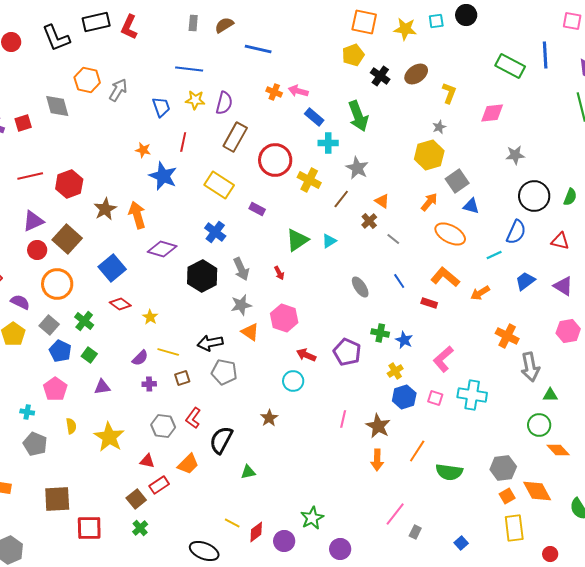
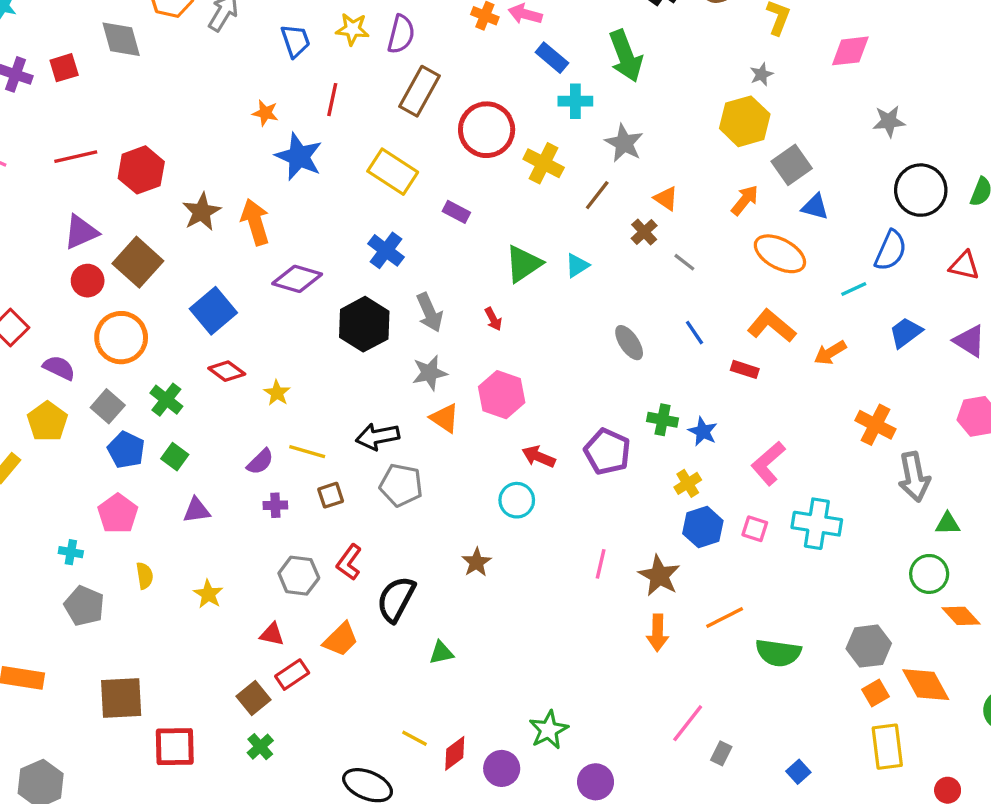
yellow star: (109, 437) -> (208, 594), size x0.6
orange line: (417, 451) -> (725, 618), turned 30

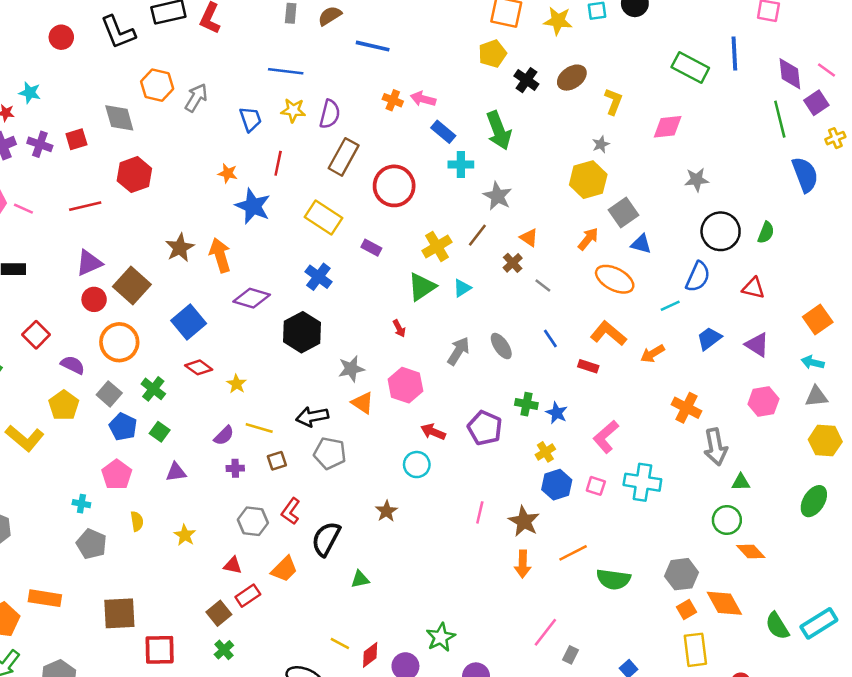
yellow cross: (544, 163) -> (437, 246), moved, turned 32
red hexagon: (141, 170) -> (134, 175), moved
gray arrow: (430, 312) -> (458, 351), moved, turned -124

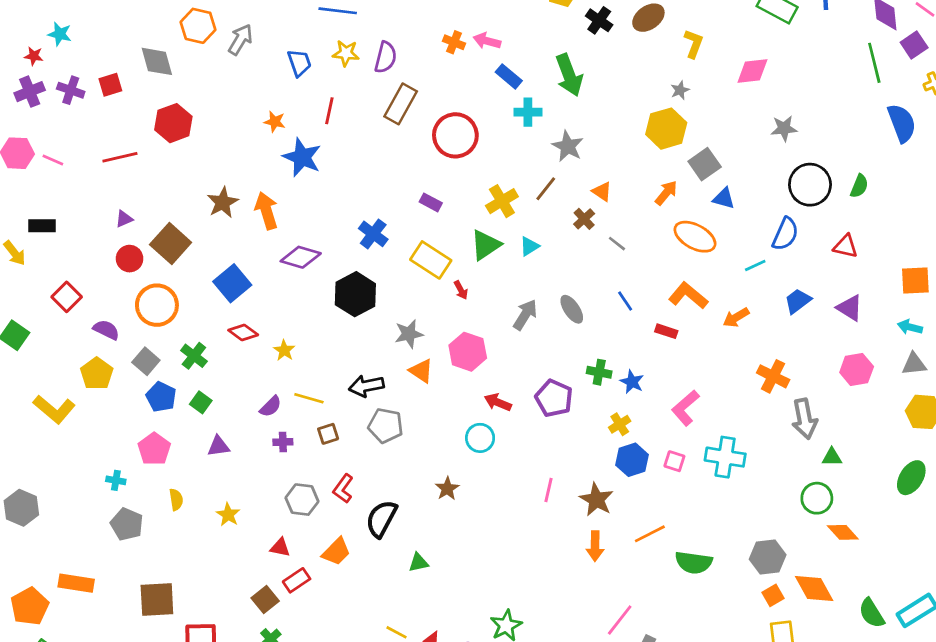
yellow rectangle: (323, 217) -> (431, 260), moved
purple triangle: (89, 263) -> (124, 219), size x0.6
orange square: (818, 320) -> (915, 280), turned 32

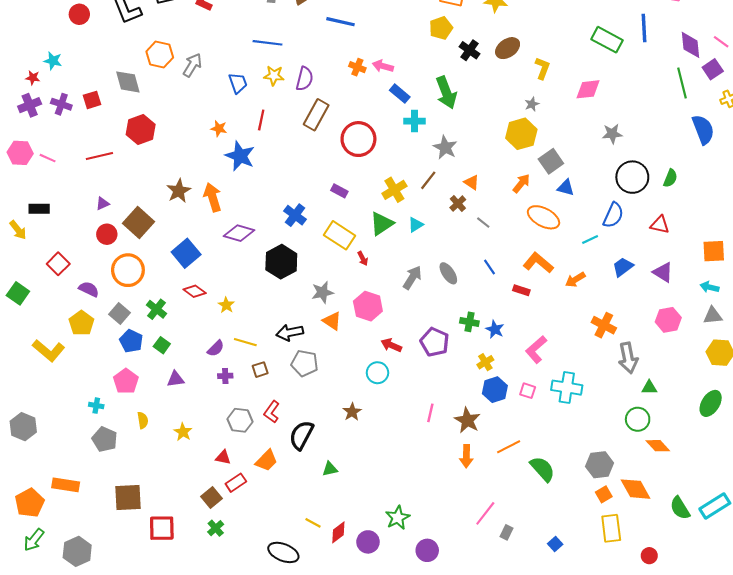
green semicircle: (694, 563) -> (542, 469), turned -140

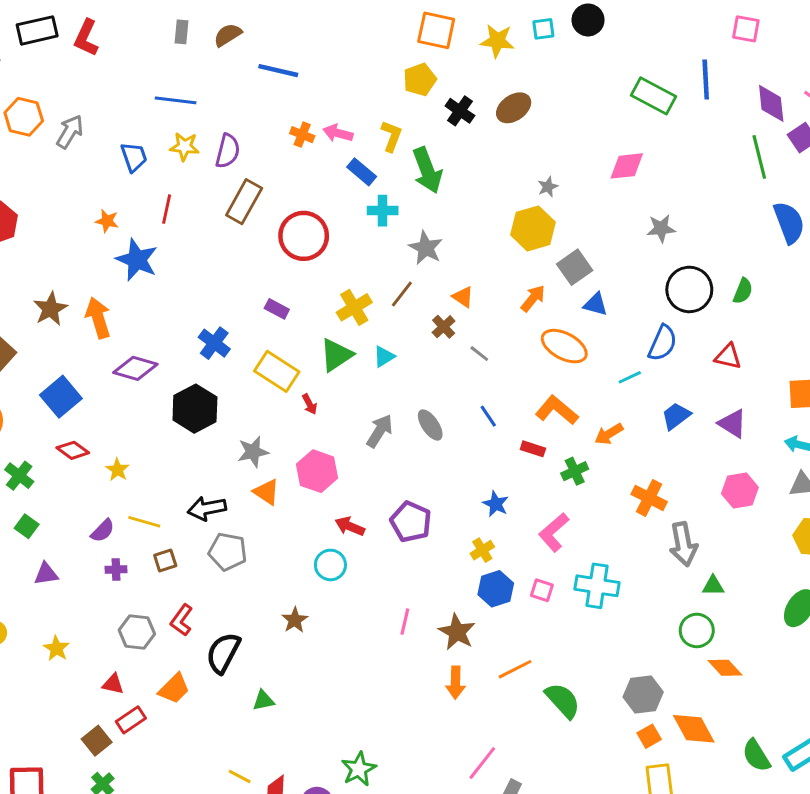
yellow L-shape: (542, 68) -> (391, 136), moved
green cross: (469, 322) -> (575, 471), moved, turned -36

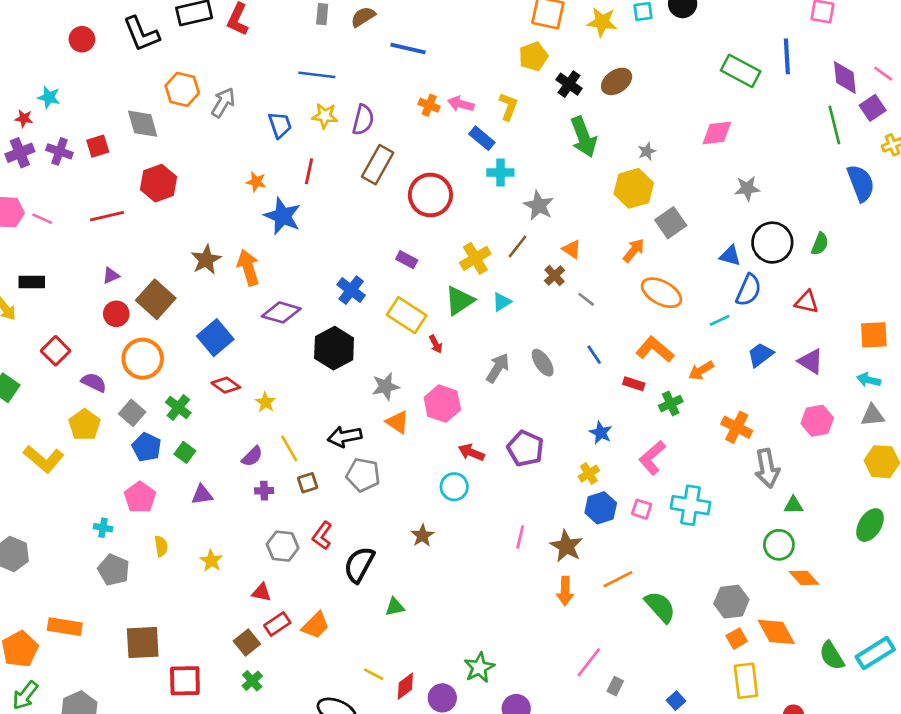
green arrow: (427, 170) -> (584, 137), moved
blue triangle: (595, 304) -> (730, 256), moved
yellow line: (144, 522) -> (289, 448), turned 44
orange trapezoid: (174, 689) -> (316, 625), moved

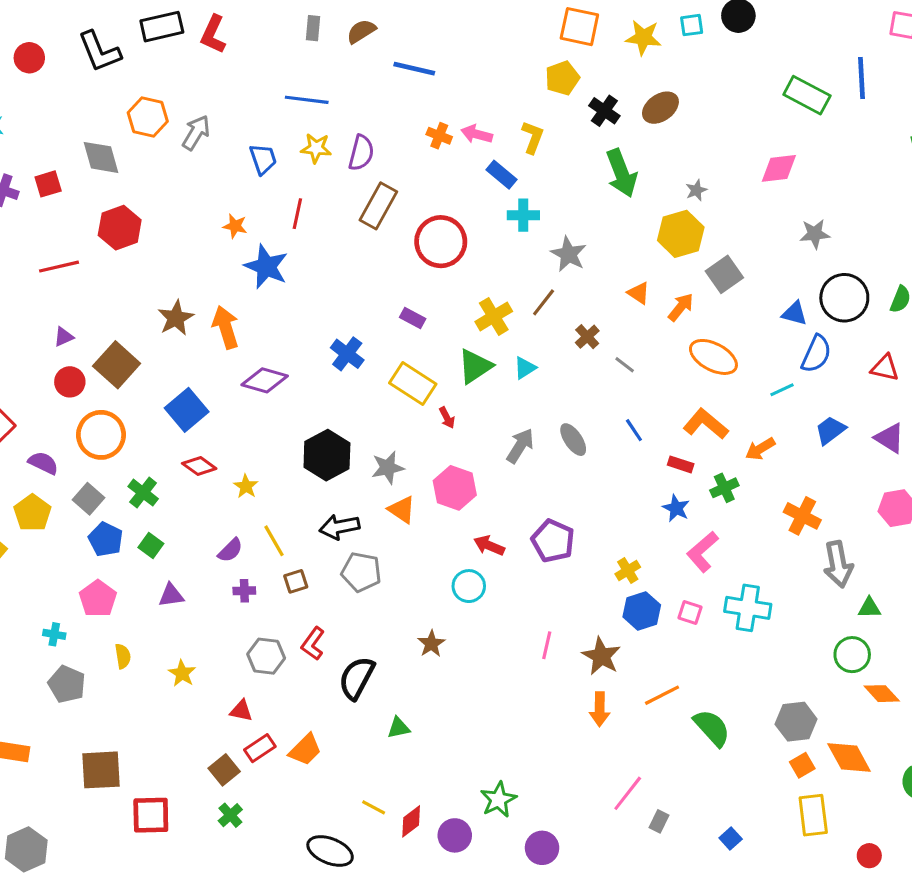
orange triangle: (572, 249) -> (639, 293), moved
black hexagon: (334, 348) -> (327, 455), moved
blue star: (601, 433) -> (676, 508), moved

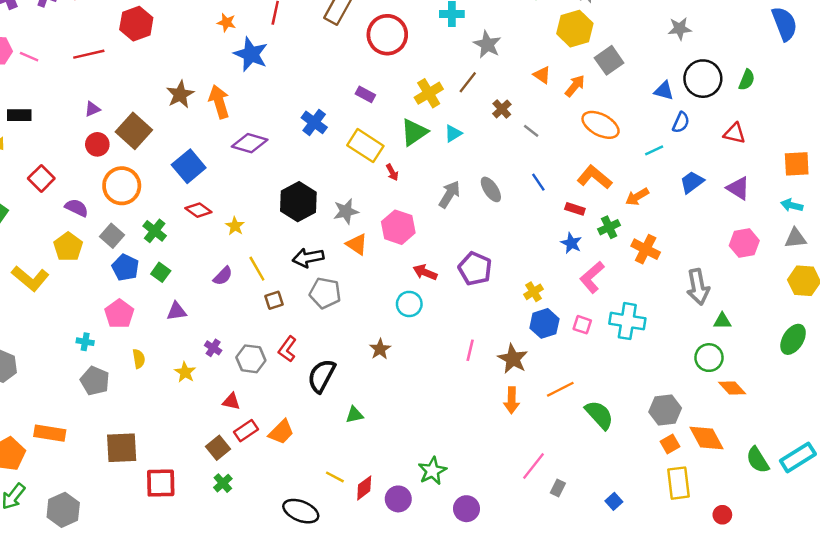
blue semicircle: (816, 354) -> (681, 122), size x0.7
orange cross: (802, 516) -> (646, 249), moved
purple cross: (244, 591) -> (213, 348), moved, turned 35

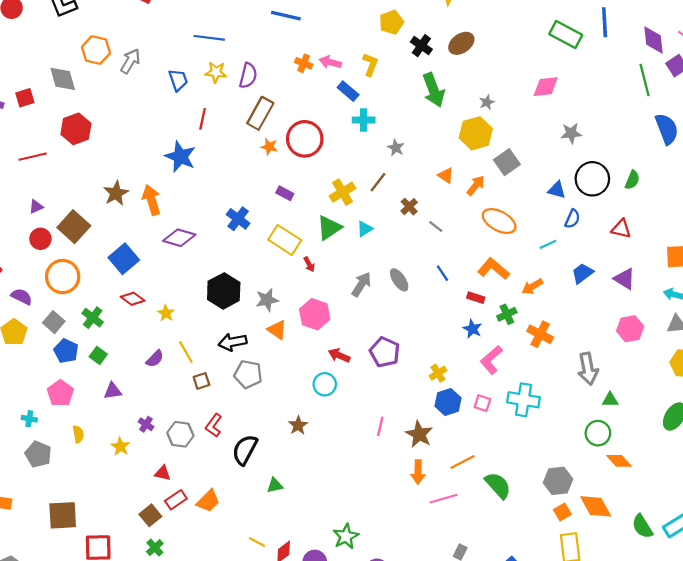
orange star: (226, 23) -> (269, 147), moved
gray star: (487, 44) -> (396, 148), size x0.7
pink line: (534, 466) -> (444, 499), moved, turned 36

